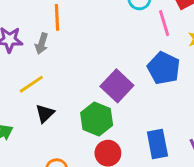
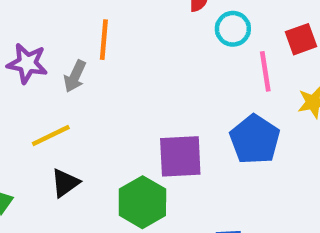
purple square: (117, 86) -> (180, 156), turned 36

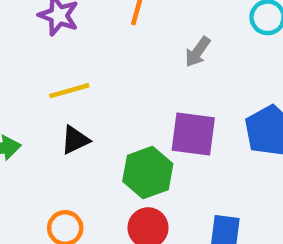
gray arrow: (75, 76) -> (198, 52), moved

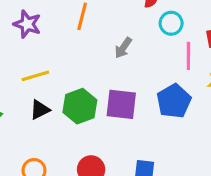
green hexagon: (148, 173) -> (80, 106), moved

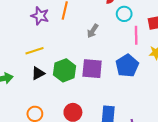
purple star: (27, 24) -> (40, 16), moved

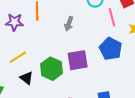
black triangle: (38, 73) -> (27, 78), turned -40

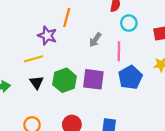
pink line: (112, 17) -> (119, 51), moved
purple star: (14, 22) -> (47, 36), moved

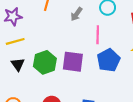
purple star: (47, 36) -> (13, 16), moved, turned -30
gray arrow: (95, 40) -> (76, 14), moved

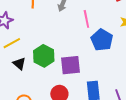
purple square: (73, 62) -> (70, 65), moved

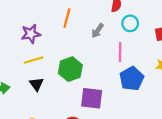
green hexagon: (44, 56) -> (70, 69), moved

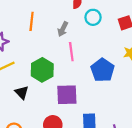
pink line: (120, 52) -> (71, 52), moved
black triangle: (37, 84) -> (22, 92), moved

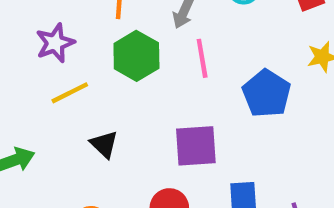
green hexagon: (42, 70) -> (136, 56), moved

